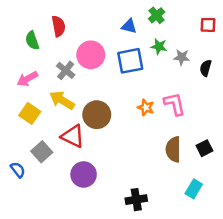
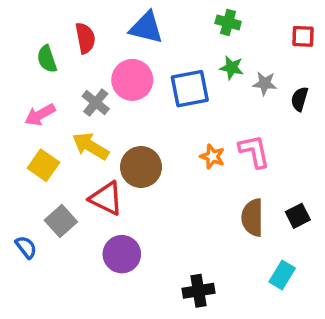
green cross: (157, 15) -> (228, 22), turned -35
blue triangle: (129, 26) -> (146, 28), moved, size x1.5

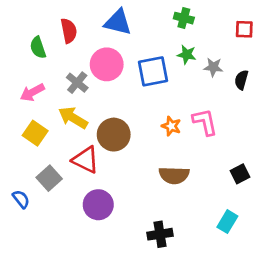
brown semicircle: (253, 218) -> (174, 175), moved, turned -88

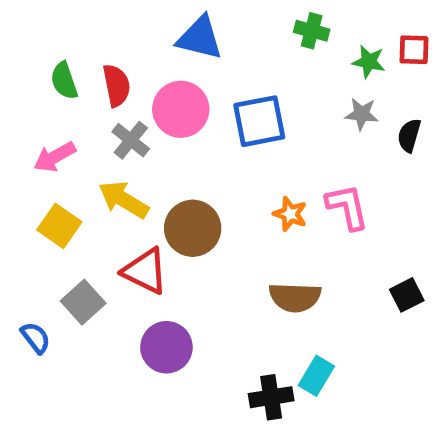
red semicircle: (69, 31) -> (116, 85), moved
green star: (187, 55) -> (369, 62), moved
cyan rectangle: (227, 222) -> (316, 376), moved

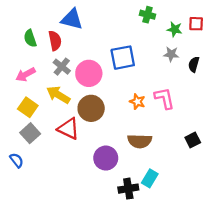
blue triangle: (200, 38) -> (72, 19), moved
pink circle: (181, 109) -> (89, 73), moved
gray square: (83, 302) -> (30, 133), moved
purple circle: (166, 347) -> (106, 158), moved

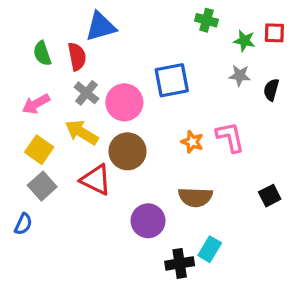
blue triangle: (72, 19) -> (101, 27), turned -30
blue semicircle: (17, 160) -> (23, 224), turned 63

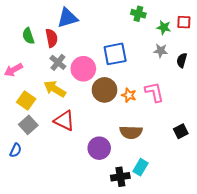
pink arrow: (36, 104) -> (13, 70), moved
brown circle: (128, 151) -> (104, 90), moved

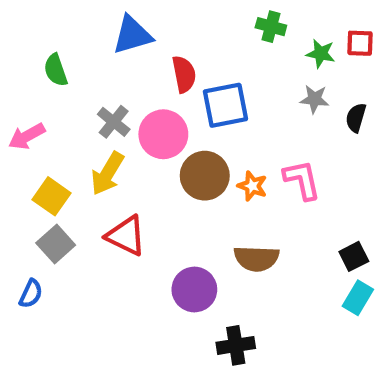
red semicircle: (52, 38) -> (184, 74), moved
yellow arrow: (55, 89) -> (107, 174), turned -90
cyan rectangle: (140, 167) -> (358, 298), moved

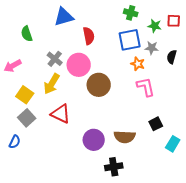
blue square: (225, 105) -> (130, 40), moved
orange star: (252, 186) -> (138, 64), moved
black square: (354, 256) -> (156, 124), moved
brown semicircle: (256, 258) -> (125, 137), moved

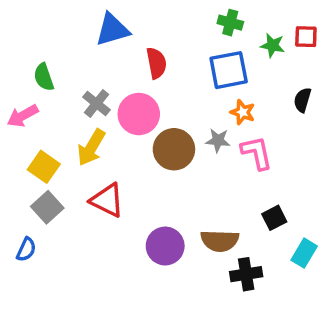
green semicircle: (27, 34) -> (44, 77), moved
gray star: (152, 48) -> (218, 140), moved
black cross: (114, 167) -> (246, 274), moved

